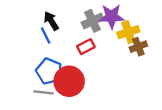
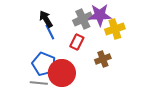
blue line: (46, 35) -> (50, 32), moved
red rectangle: (86, 47) -> (77, 42), turned -35
brown cross: (138, 47) -> (103, 59), moved

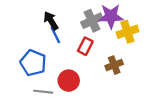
blue pentagon: (44, 64) -> (33, 63), moved
red circle: (62, 73) -> (69, 81), size x0.7

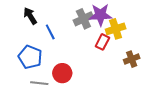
black arrow: (51, 21) -> (30, 16), moved
red rectangle: (85, 46) -> (102, 42), moved
brown cross: (114, 65) -> (132, 59), moved

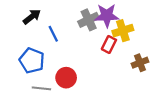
black arrow: (30, 16) -> (32, 17), turned 84

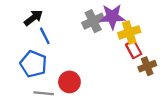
blue line: (53, 34) -> (45, 36), moved
red rectangle: (109, 44) -> (134, 49), moved, turned -56

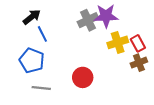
yellow cross: (129, 32) -> (118, 42), moved
red rectangle: (134, 49) -> (138, 43), moved
red circle: (69, 82) -> (83, 77), moved

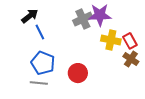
yellow cross: (118, 42) -> (111, 40), turned 30
blue pentagon: (32, 60) -> (43, 63), moved
brown cross: (139, 63) -> (131, 59), turned -35

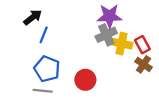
gray cross: (83, 19) -> (106, 35), moved
blue line: (40, 32) -> (44, 35), turned 49

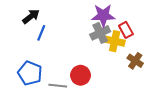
red rectangle: (142, 45) -> (126, 30), moved
blue pentagon: (47, 69) -> (30, 73), moved
gray line: (43, 91) -> (58, 86), moved

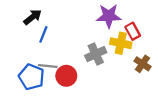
gray cross: (100, 33) -> (96, 54), moved
red circle: (81, 75) -> (66, 76), moved
gray line: (58, 86) -> (48, 66), moved

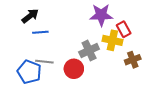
blue line: (43, 34) -> (40, 32), turned 63
brown cross: (142, 64) -> (133, 60), turned 35
red circle: (66, 76) -> (74, 69), moved

